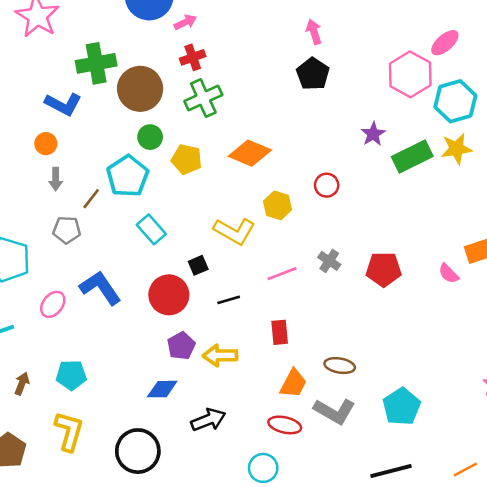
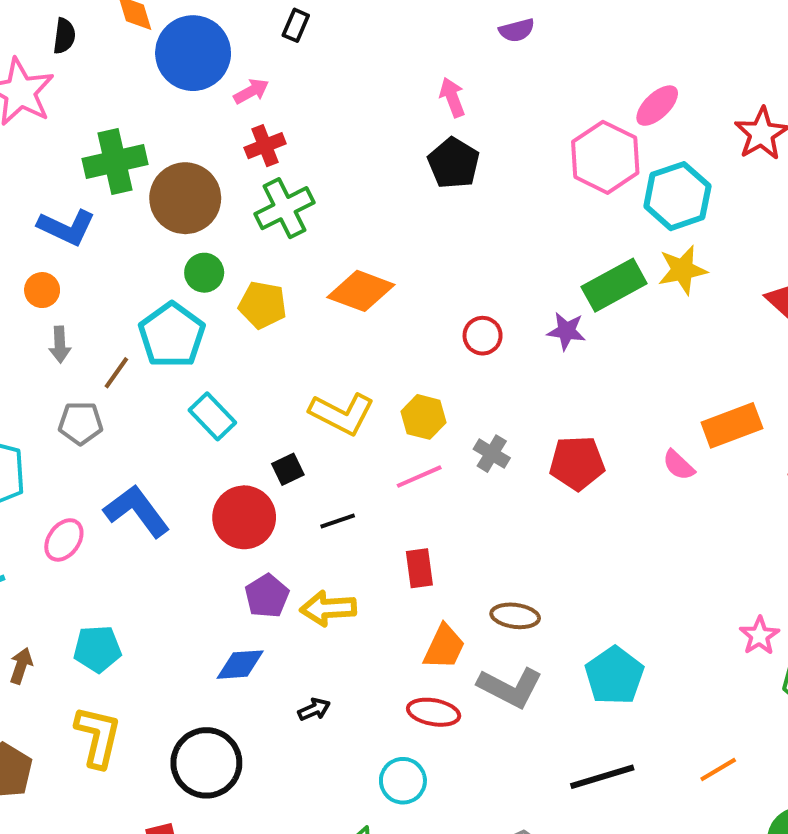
purple star: (373, 134) -> (566, 331), moved, turned -30
yellow hexagon: (278, 205) -> (423, 417), moved
black arrow: (208, 420) -> (314, 709), size x0.6

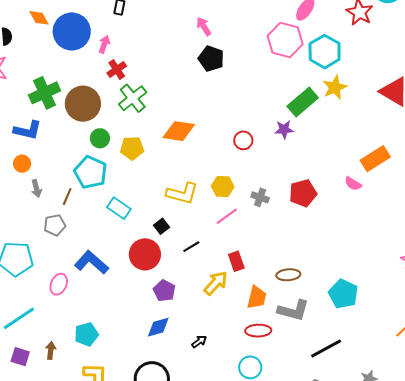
pink arrow: (251, 91) -> (104, 44), turned -30
yellow arrow: (328, 608) -> (216, 283), moved, turned 148
black line: (602, 777) -> (326, 348), moved

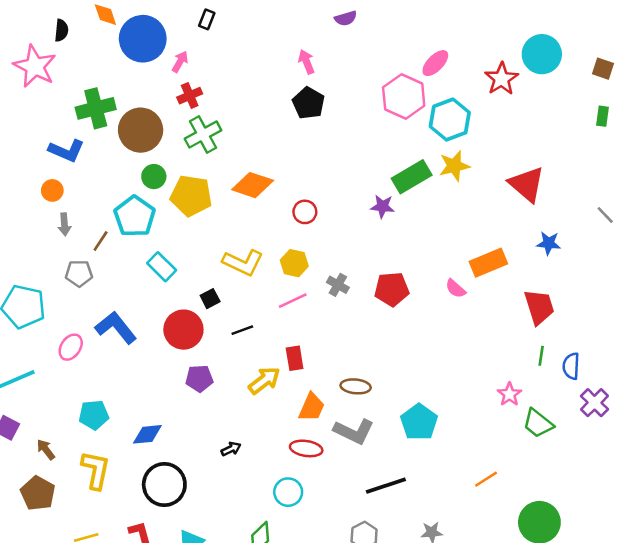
red circle: (243, 140) -> (305, 212), moved
yellow pentagon: (132, 148) -> (191, 196), size x1.4
purple pentagon: (164, 291) -> (199, 379), turned 30
blue diamond: (158, 327) -> (147, 434), moved
brown arrow: (51, 350) -> (46, 449), moved, turned -54

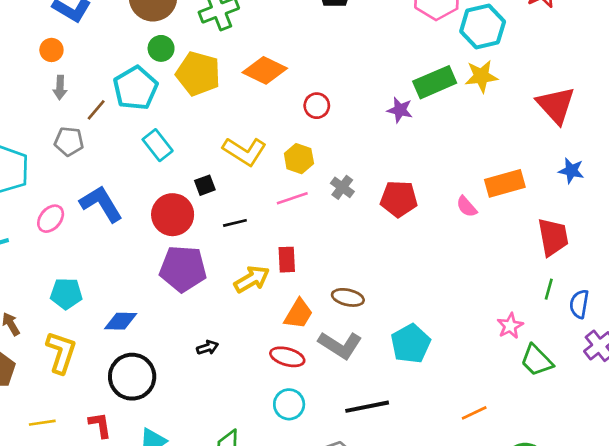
purple pentagon: (199, 379) -> (183, 269), size x1.6
cyan circle: (288, 492) -> (289, 404), moved

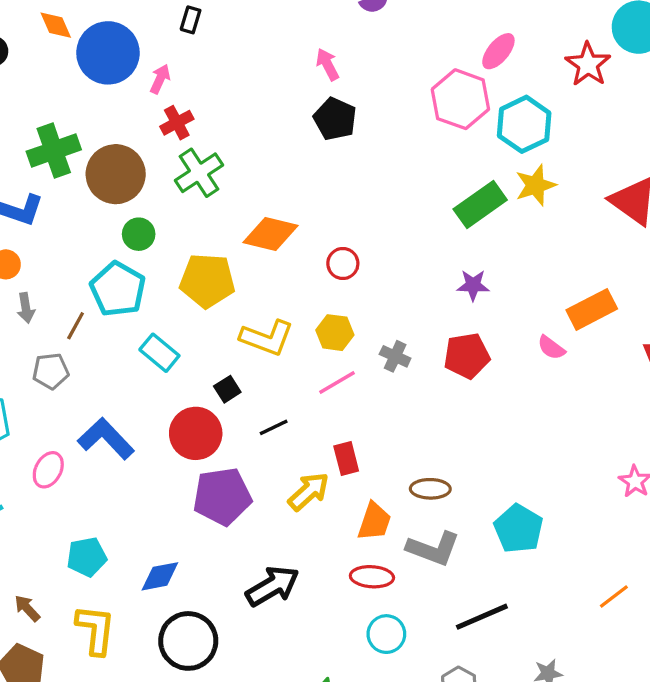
yellow pentagon: (198, 74) -> (207, 281), moved
purple star: (400, 110) -> (473, 285), moved
black arrow: (208, 348) -> (273, 586), size x2.0

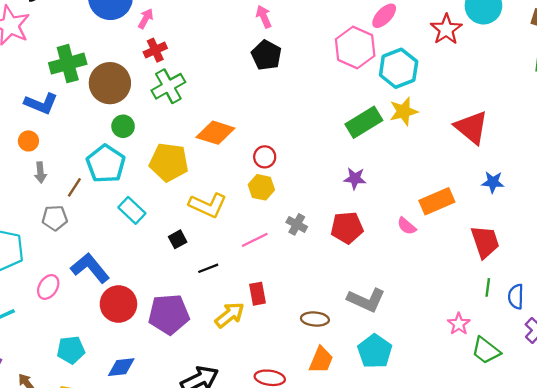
yellow hexagon: (335, 333) -> (261, 187), moved
red circle: (196, 433) -> (118, 304), moved
orange trapezoid: (374, 521) -> (321, 360), moved
gray L-shape: (433, 549) -> (366, 300), moved

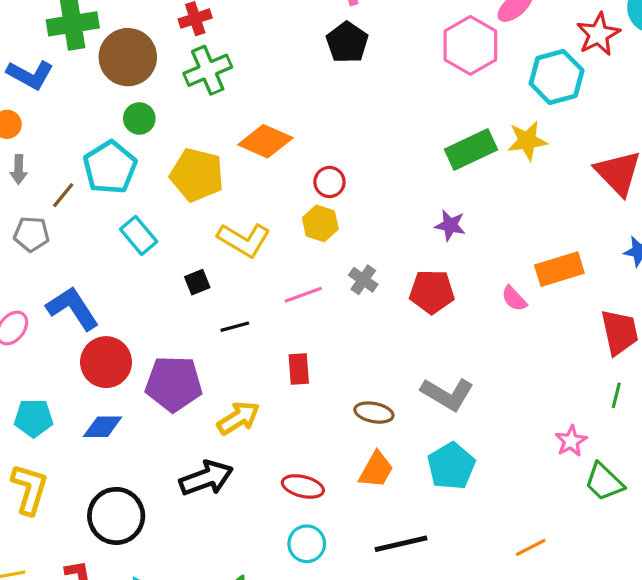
cyan hexagon: (399, 68) -> (557, 77), moved
yellow arrow: (230, 315) -> (238, 418), moved
blue diamond: (121, 367) -> (103, 427), moved

